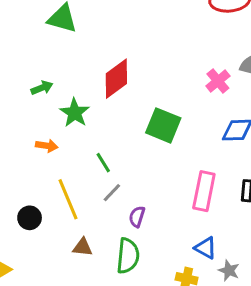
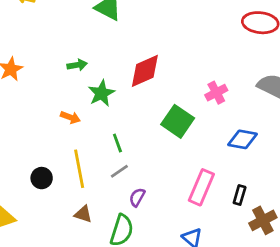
pink cross: (218, 81) -> (216, 93), moved

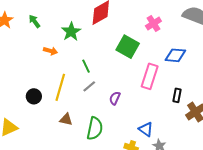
green arrow: (77, 65) -> (34, 21), moved, turned -112
yellow line: (79, 169) -> (60, 87), turned 32
pink rectangle: (201, 187) -> (150, 76), moved
purple semicircle: (137, 197) -> (115, 98), moved

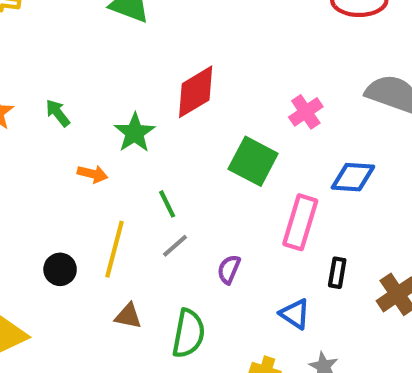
black rectangle: (177, 95) -> (337, 273), moved
blue triangle: (146, 129) -> (295, 314), moved

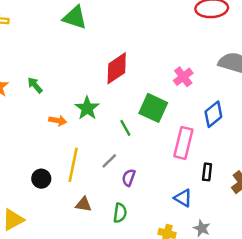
green star: (135, 133) -> (87, 108), moved
blue diamond: (353, 177) -> (213, 114), turned -40
green line: (167, 204) -> (125, 128), moved
purple semicircle: (229, 269) -> (129, 178), moved
green semicircle: (188, 333) -> (120, 213), size x0.7

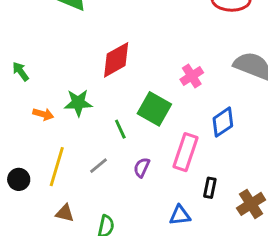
green star: (87, 108) -> (78, 103), turned 30
purple semicircle: (129, 178) -> (142, 167), moved
blue triangle: (183, 198) -> (180, 215), turned -42

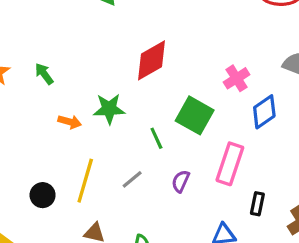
blue diamond: (223, 122) -> (264, 112), moved

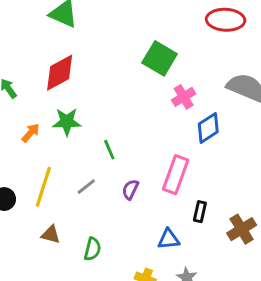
red diamond: (152, 60) -> (60, 73), moved
green square: (195, 115) -> (160, 58), moved
orange arrow: (70, 122) -> (31, 133), turned -66

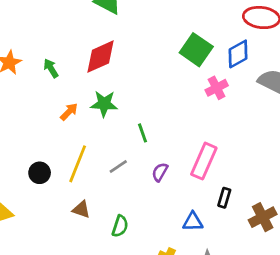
blue diamond: (208, 128) -> (238, 54), moved

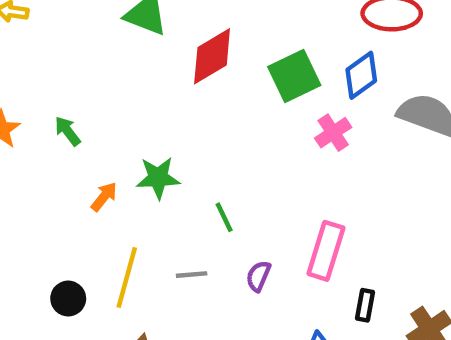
green square: (196, 50) -> (294, 76), turned 36
red diamond: (101, 57) -> (212, 56), moved
gray line: (118, 166) -> (192, 275), turned 36

